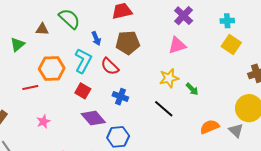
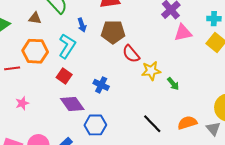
brown triangle: (42, 29) -> (35, 18), moved
pink triangle: (177, 45) -> (183, 33), moved
red semicircle: (110, 66) -> (131, 54), moved
black line: (164, 109) -> (152, 124), moved

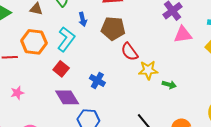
green arrow: (173, 84) -> (169, 85), turned -40

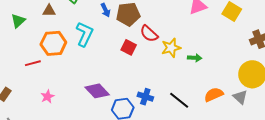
blue arrow: (83, 19) -> (106, 10), moved
red square: (61, 69) -> (129, 47), moved
blue cross: (97, 80) -> (145, 97), moved

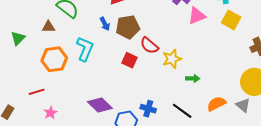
green arrow: (195, 58) -> (193, 78), moved
red line: (33, 63) -> (37, 92), moved

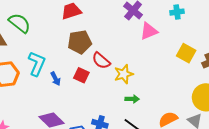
yellow square: (231, 20) -> (186, 53), moved
blue arrow: (105, 24) -> (56, 79), moved
green arrow: (193, 78) -> (132, 99), moved

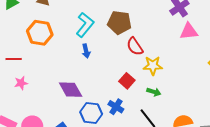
cyan L-shape: (37, 64) -> (85, 25), moved
red square: (81, 75) -> (127, 81), moved

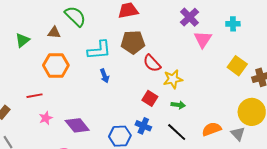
cyan L-shape: (85, 25) -> (99, 50), turned 55
pink triangle: (189, 31) -> (203, 39), turned -42
purple diamond: (71, 90) -> (77, 125), moved

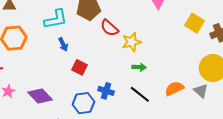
red square: (150, 98) -> (80, 67), moved

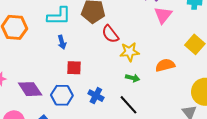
red square: (80, 67) -> (74, 68), turned -35
orange semicircle: (174, 89) -> (165, 65), moved
blue hexagon: (83, 103) -> (62, 95), moved

